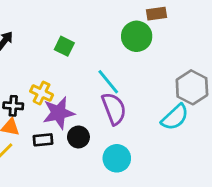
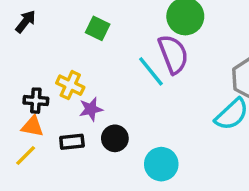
purple semicircle: (114, 109) -> (173, 54), moved
purple star: (59, 113) -> (91, 109), size x0.6

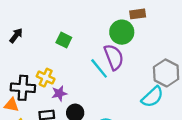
black cross: (36, 101) -> (23, 88), size x1.5
orange triangle: (32, 126) -> (12, 105), moved

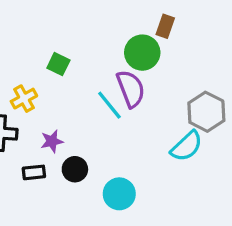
brown rectangle: (138, 14) -> (165, 26), turned -63
yellow cross: (46, 78) -> (24, 99), moved, turned 36

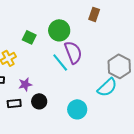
green circle: (142, 53) -> (59, 30), moved
cyan circle: (119, 194) -> (77, 109), moved

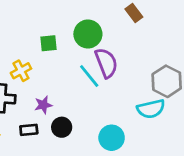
brown rectangle: (94, 14) -> (134, 13), turned -56
green square: (29, 37) -> (49, 43), turned -32
cyan semicircle: (107, 87) -> (151, 109), turned 30

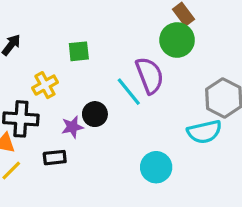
green circle: (88, 34) -> (177, 40), moved
black circle: (62, 127) -> (95, 114), moved

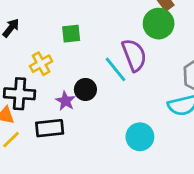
purple star: (72, 127) -> (65, 101), turned -30
black rectangle: (55, 158) -> (50, 128), size x1.4

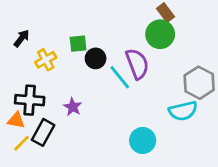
yellow cross: (41, 64) -> (46, 60), moved
black circle: (85, 89) -> (96, 58), moved
black rectangle: (50, 128) -> (43, 132), moved, turned -55

